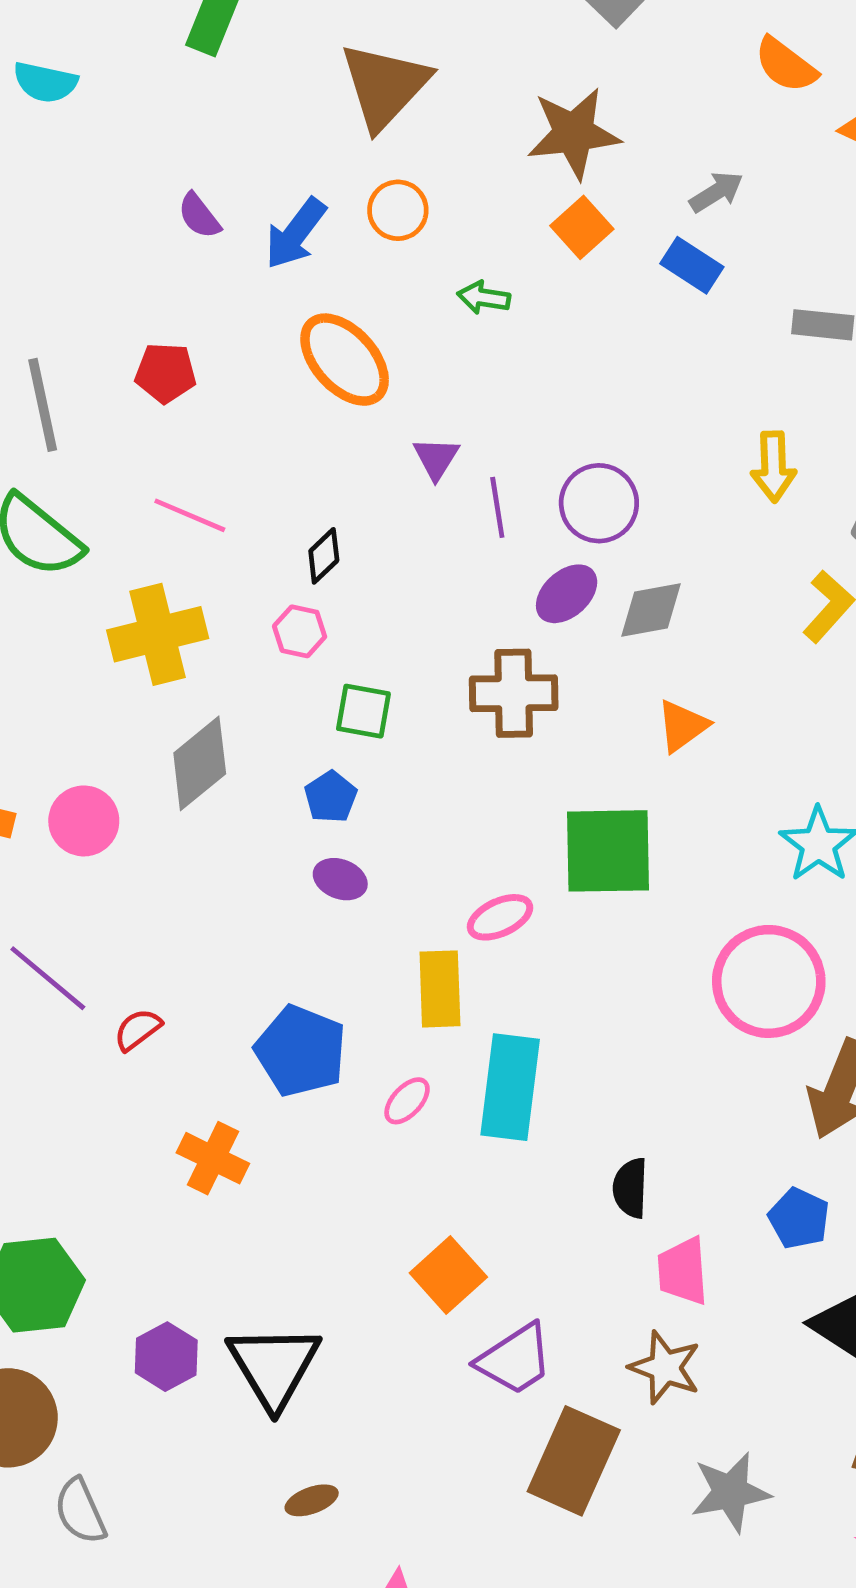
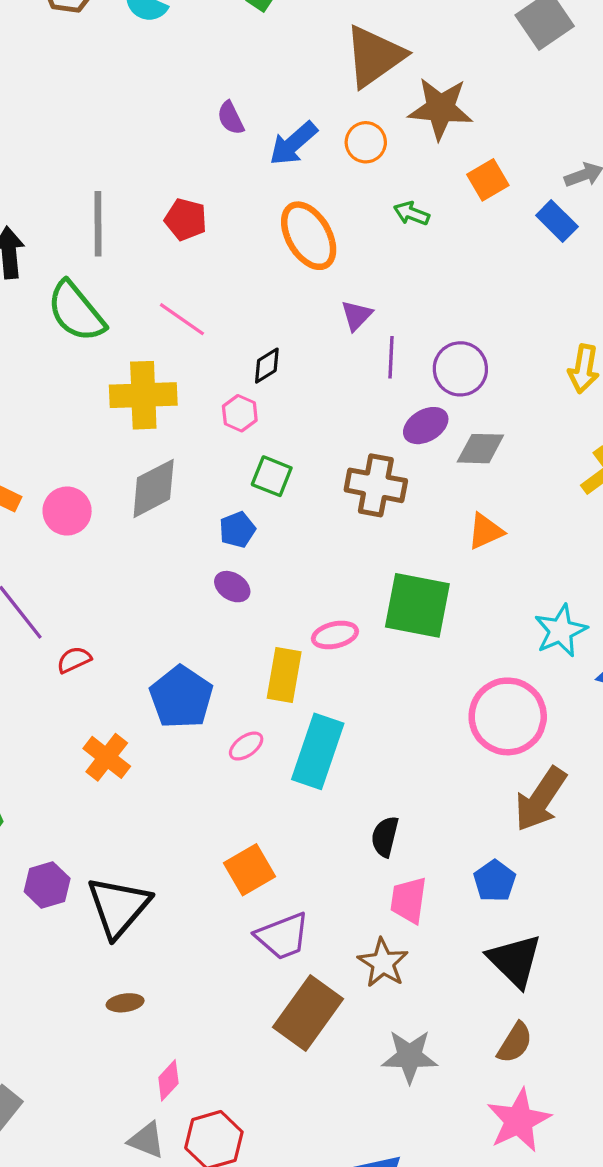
brown star: (574, 133) -> (440, 108), moved

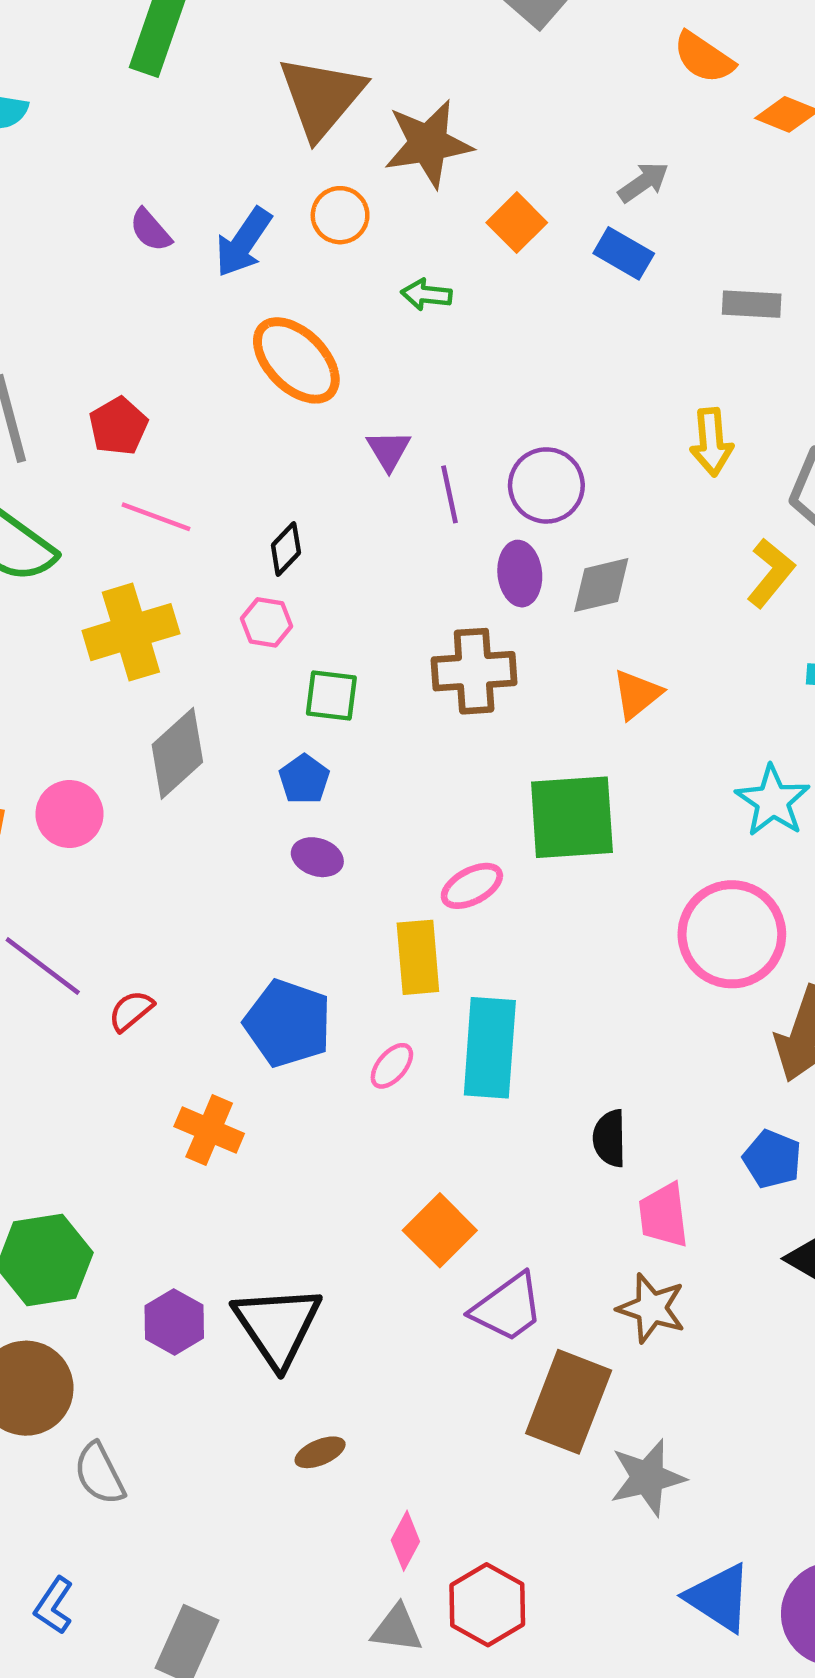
red pentagon: (186, 219) -> (118, 426), moved, turned -30
purple ellipse: (426, 426) -> (520, 574), turned -51
gray star: (410, 1056) -> (648, 1478), moved

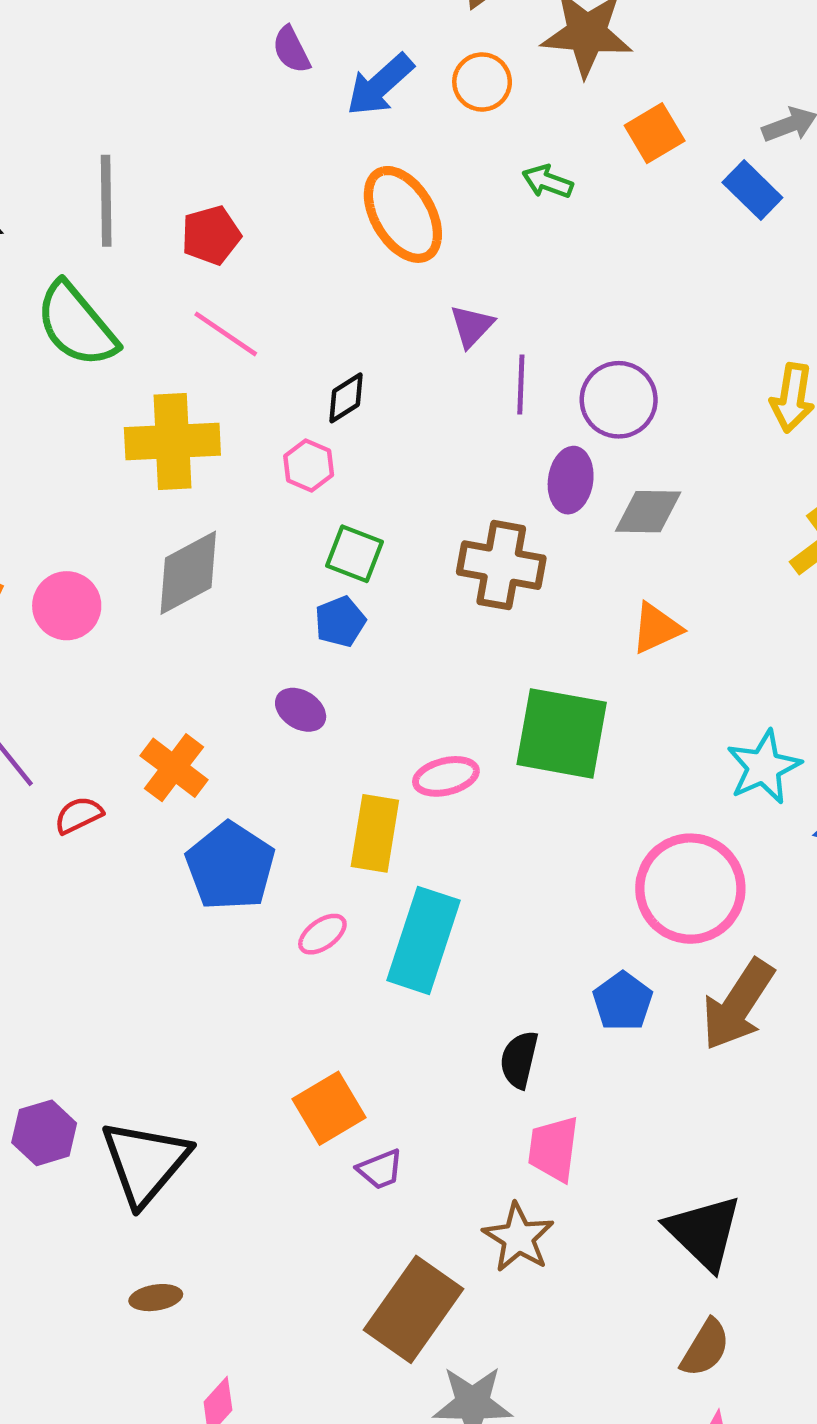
blue pentagon: (304, 779) -> (340, 622), moved
orange cross: (209, 1130) -> (174, 768), moved
blue pentagon: (772, 1159) -> (623, 1001), moved
purple trapezoid: (508, 1308) -> (380, 1169), moved, size x0.6

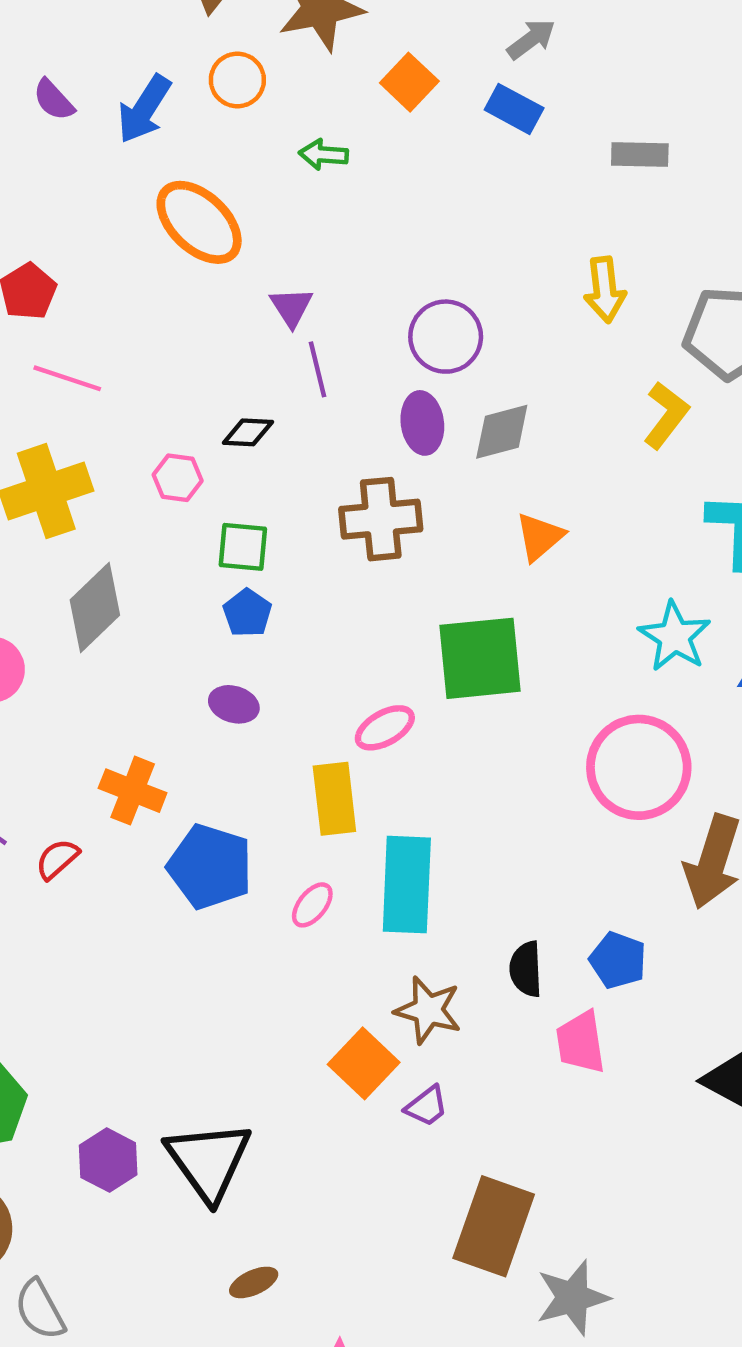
purple line: (521, 385) -> (318, 369), moved
black diamond: (346, 398) -> (248, 432), moved, turned 51
blue pentagon: (623, 1001) -> (618, 960), moved
brown star: (518, 1238) -> (428, 1010), moved

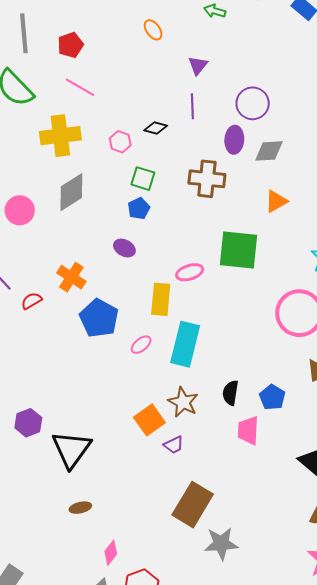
orange ellipse: (199, 222) -> (153, 30), size x0.5
purple triangle: (291, 307) -> (198, 65), moved
purple hexagon: (108, 1160) -> (28, 423), moved

